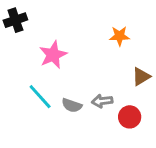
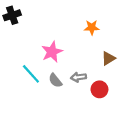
pink star: (53, 55) -> (52, 52), moved
gray semicircle: (72, 105) -> (55, 80), turned 32

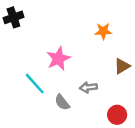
gray semicircle: (55, 80) -> (62, 102), moved
red circle: (99, 89) -> (117, 115), moved

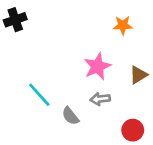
orange star: (103, 31) -> (123, 25), moved
pink star: (58, 59) -> (97, 66), moved

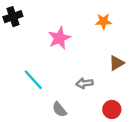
pink star: (97, 66) -> (59, 38), moved
gray semicircle: (70, 116) -> (59, 109), moved

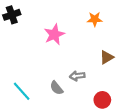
cyan line: (33, 80) -> (22, 91), moved
gray semicircle: (59, 109) -> (57, 88), moved

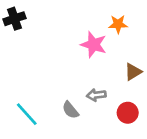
pink star: (54, 34) -> (94, 45), moved, turned -30
red circle: (102, 100) -> (128, 113), moved

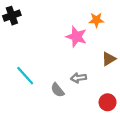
red circle: (128, 113) -> (108, 102), moved
cyan line: (27, 114) -> (25, 76), moved

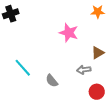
orange star: (96, 20) -> (98, 12), moved
gray arrow: (79, 78) -> (84, 70), moved

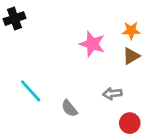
orange star: (98, 12) -> (131, 31), moved
brown triangle: (98, 53) -> (131, 56), moved

